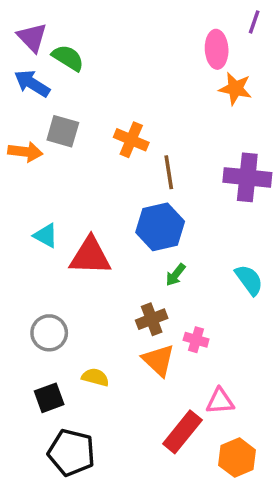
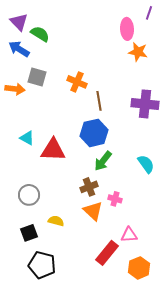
green arrow: (176, 275) -> (103, 161), size x1.5

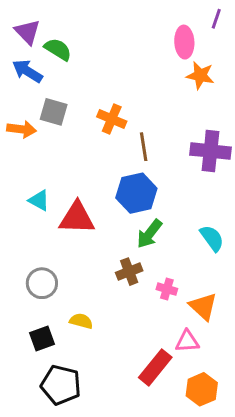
orange triangle: (93, 211) -> (203, 306), moved

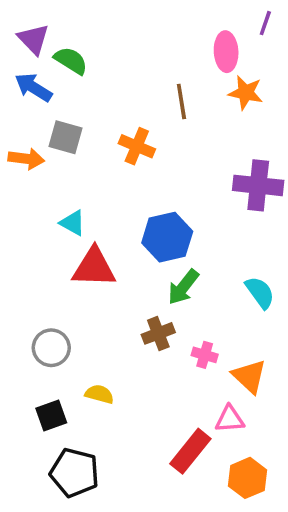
brown line: (144, 147) -> (181, 102), moved
cyan triangle: (39, 200) -> (73, 223), moved

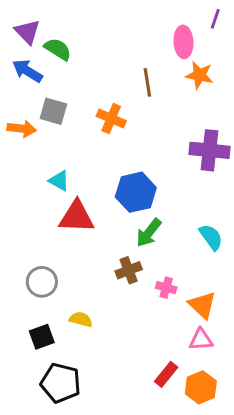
pink triangle: (230, 419) -> (201, 340), moved
red rectangle: (190, 451) -> (166, 374), moved, size x0.7

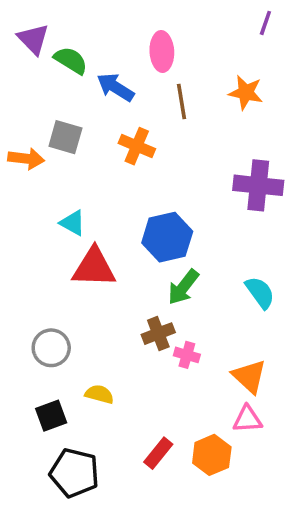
pink ellipse: (183, 42) -> (162, 51), moved
blue arrow: (27, 71) -> (115, 87), moved
pink cross: (166, 288) -> (187, 355), moved
red rectangle: (166, 374) -> (158, 453), moved
orange hexagon: (201, 387) -> (212, 455), moved

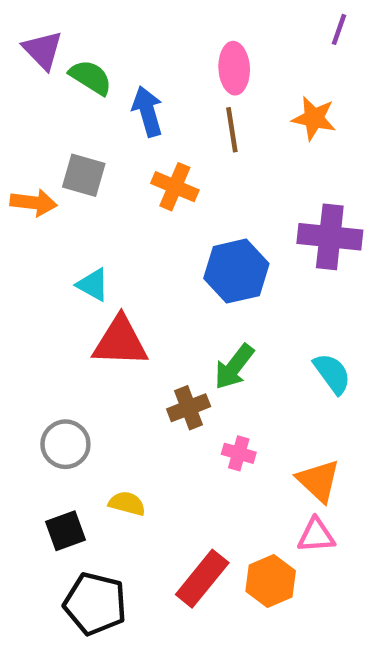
pink ellipse: (162, 51) -> (234, 68), moved
blue arrow: (115, 87) -> (148, 111), turned 42
blue hexagon: (167, 237) -> (236, 271), moved
brown cross: (158, 334) -> (189, 408), moved
red rectangle: (158, 453) -> (202, 579), size x1.4

